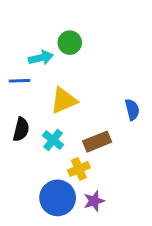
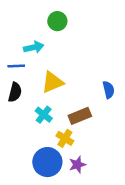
green circle: (70, 43) -> (57, 21), moved
black semicircle: (21, 129) -> (15, 92), moved
yellow cross: (79, 169) -> (65, 138), turned -35

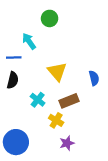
cyan arrow: (34, 47) -> (29, 41), turned -112
yellow triangle: (52, 82) -> (57, 72), moved, turned -48
blue circle: (47, 162) -> (16, 142), moved

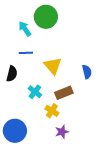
green circle: (50, 18) -> (46, 17), size x1.5
cyan arrow: (29, 41) -> (25, 29), moved
blue line: (14, 57) -> (26, 53), moved

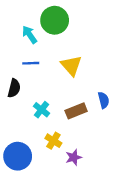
yellow triangle: (53, 66) -> (71, 66), moved
blue semicircle: (87, 72) -> (103, 100), moved
yellow cross: (52, 111) -> (53, 141), moved

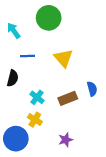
cyan arrow: (30, 35) -> (14, 31), moved
yellow cross: (53, 141) -> (35, 120), moved

